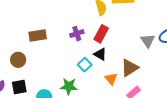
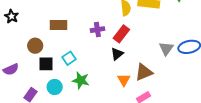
black triangle: (100, 54) -> (117, 54), turned 40
cyan square: (85, 65) -> (69, 58), moved
black square: (19, 87) -> (46, 64), moved

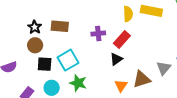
black star: (12, 16) -> (35, 27), moved
gray triangle: (166, 49) -> (164, 68), moved
cyan square: (69, 58) -> (68, 60), size x1.5

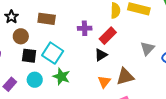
black star: (35, 27) -> (11, 17), moved
cyan square: (68, 60) -> (53, 53), turned -30
gray triangle: (164, 68) -> (147, 48), moved

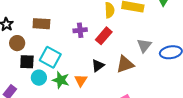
black triangle: (101, 55) -> (98, 65), moved
brown triangle: (125, 77) -> (125, 64), moved
cyan circle: (35, 80) -> (39, 78), moved
orange triangle: (104, 82) -> (81, 80), moved

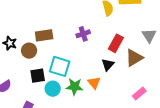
red rectangle: (104, 36) -> (116, 43), moved
brown circle: (17, 43) -> (29, 51), moved

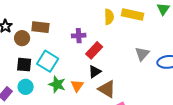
red rectangle: (116, 43) -> (94, 50), moved
brown triangle: (134, 58) -> (107, 89), moved, turned 48
cyan circle: (53, 89) -> (26, 87), moved

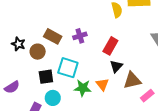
brown rectangle: (40, 27) -> (53, 36), turned 36
purple cross: (79, 36) -> (80, 36), moved
brown triangle: (107, 89) -> (132, 80), turned -30

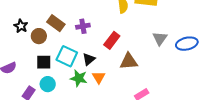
black triangle: (116, 66) -> (89, 59), moved
brown triangle: (132, 80) -> (129, 61), moved

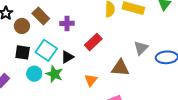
brown triangle: (129, 61) -> (120, 68), moved
orange triangle: (99, 77) -> (91, 80), moved
cyan circle: (48, 84) -> (34, 74), moved

